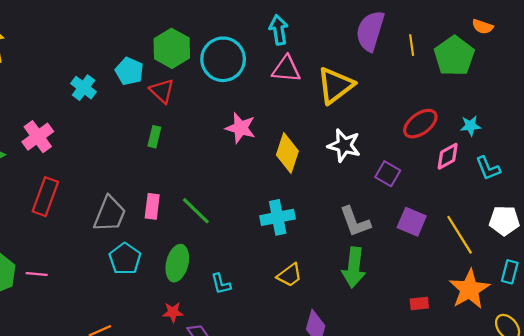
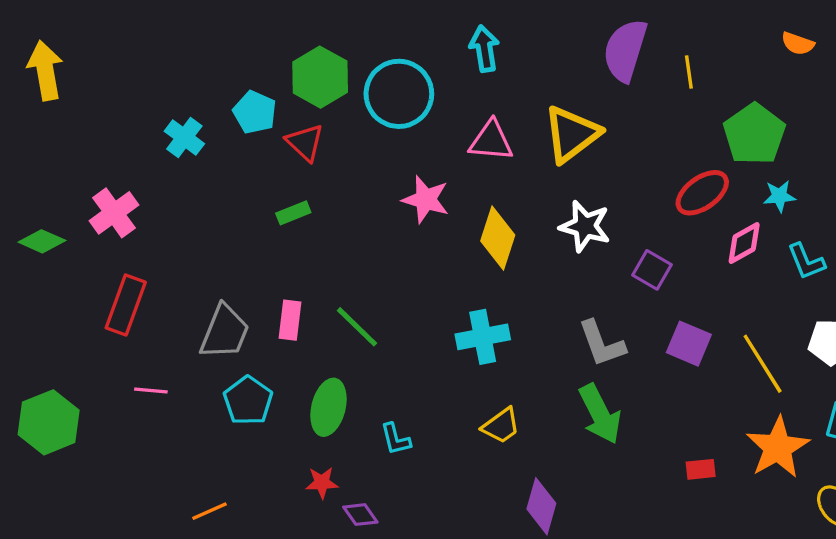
green pentagon: (454, 56) -> (754, 134), moved
pink triangle: (286, 69) -> (491, 141), moved
green rectangle: (154, 137) -> (293, 213), turned 54
green arrow: (354, 267) -> (600, 414), turned -33
pink line: (37, 274) -> (151, 391), moved

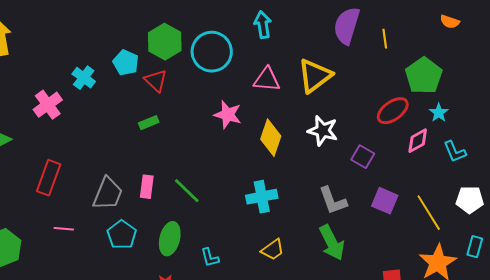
cyan star: (779, 196) -> (439, 113), turned -30
pink cross: (114, 213) -> (48, 105), moved

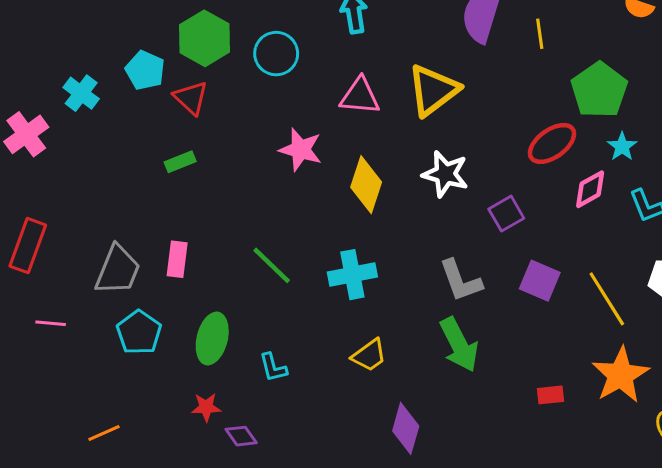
cyan circle: (212, 52) -> (276, 54), size x0.7
purple square: (363, 157) -> (506, 214), turned 30
green line: (187, 191) -> (272, 265), moved

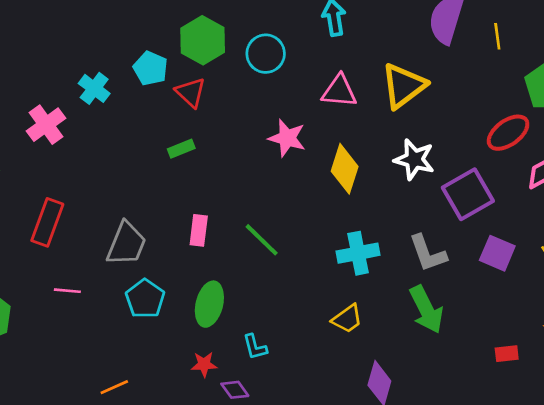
purple square: (506, 214) -> (468, 194), size x1.6
pink rectangle: (177, 259) -> (199, 230), moved
cyan cross: (352, 275) -> (358, 253), moved
cyan L-shape: (273, 367) -> (255, 347), moved

